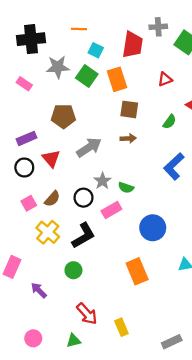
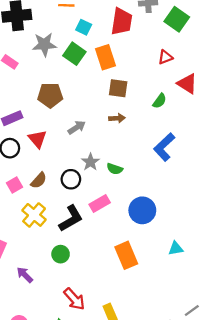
red triangle: (165, 79) -> (165, 57), moved
gray arrow: (89, 147) -> (77, 127), size x0.7
pink rectangle: (111, 210) -> (100, 203), moved

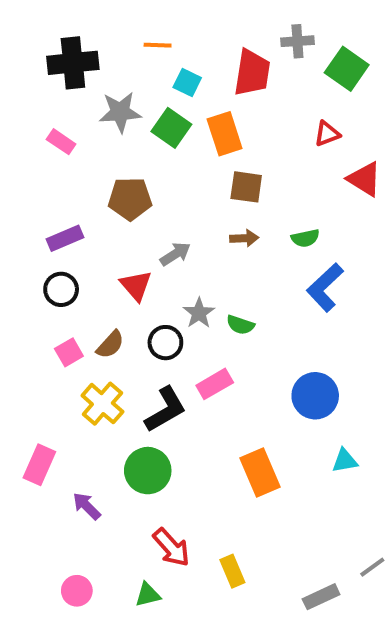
green semicircle: (160, 101) -> (305, 238), moved, turned 42
red triangle: (37, 139) -> (136, 285), moved
blue circle: (142, 210) -> (315, 396), moved
green circle: (61, 254) -> (148, 471), size x1.5

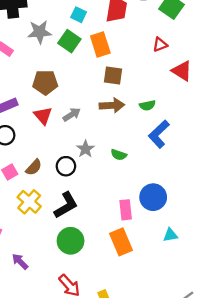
brown arrow: (244, 238) -> (112, 105), size x1.5
red triangle: (136, 285) -> (43, 116), moved
green semicircle: (240, 325) -> (119, 155), moved
pink rectangle: (215, 384) -> (126, 210), moved, turned -66
green circle: (148, 471) -> (71, 241), moved

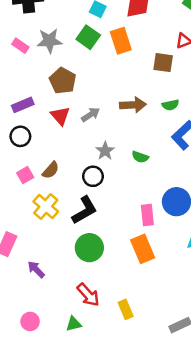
gray star: (40, 32) -> (49, 41), moved
brown square: (113, 76) -> (163, 63), moved
brown pentagon: (45, 82) -> (63, 81), turned 30
black circle: (66, 166) -> (93, 176), moved

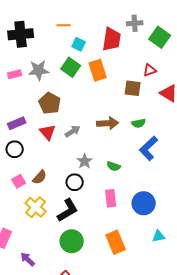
pink rectangle: (20, 46) -> (15, 74), turned -48
pink rectangle: (147, 215) -> (111, 198), moved

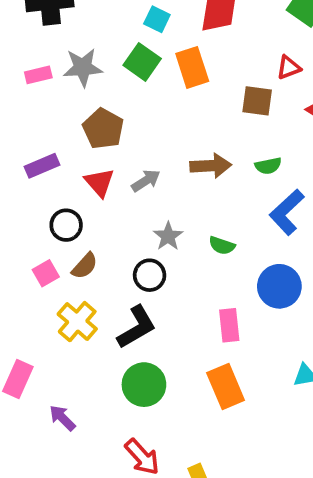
black circle: (15, 149) -> (66, 225), moved
pink rectangle: (111, 198) -> (229, 325), moved
blue circle: (144, 203) -> (279, 286), moved

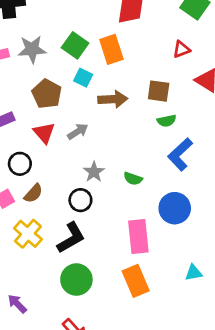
cyan square: (157, 19) -> (83, 78), moved
brown square: (257, 101) -> (159, 91), moved
brown arrow: (211, 166) -> (113, 99), moved
pink rectangle: (229, 325) -> (138, 236), size x1.4

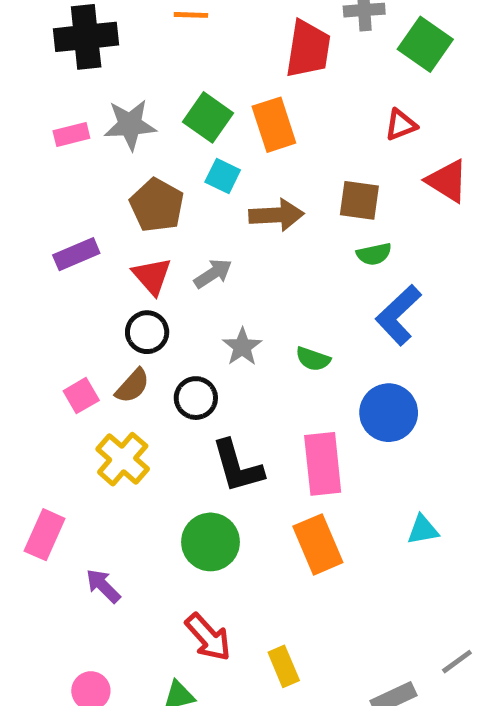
black circle: (20, 164) -> (147, 332), moved
black circle: (80, 200) -> (196, 398), moved
black L-shape: (71, 238) -> (237, 466), moved, turned 104

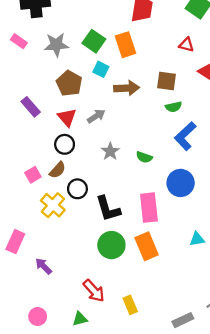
red triangle: (401, 125) -> (186, 45), turned 35
pink rectangle: (71, 134) -> (19, 41), moved, turned 49
purple rectangle: (76, 254) -> (31, 107), turned 72
black circle: (196, 398) -> (77, 189), moved
green circle: (210, 542) -> (111, 245), moved

